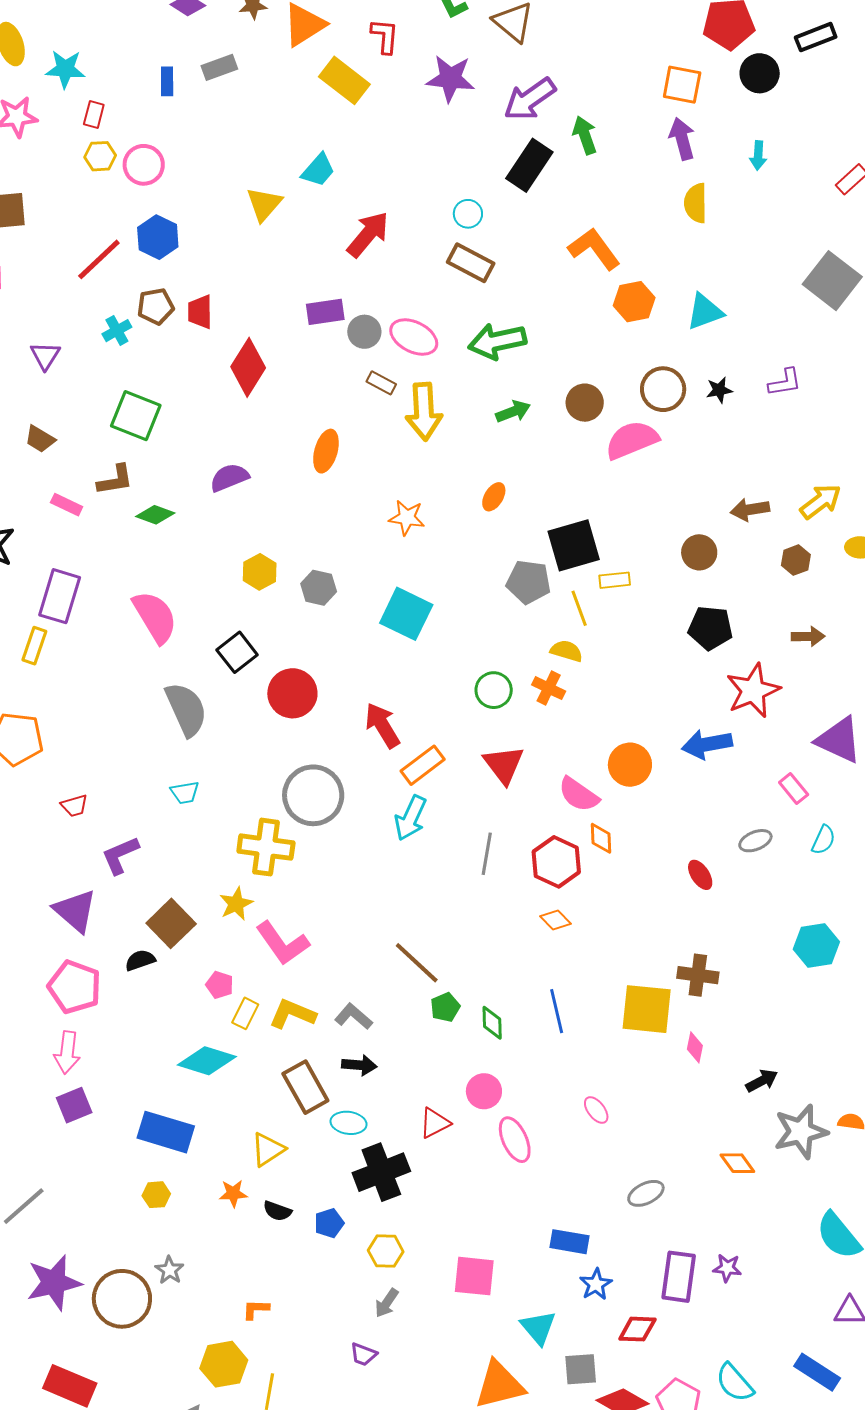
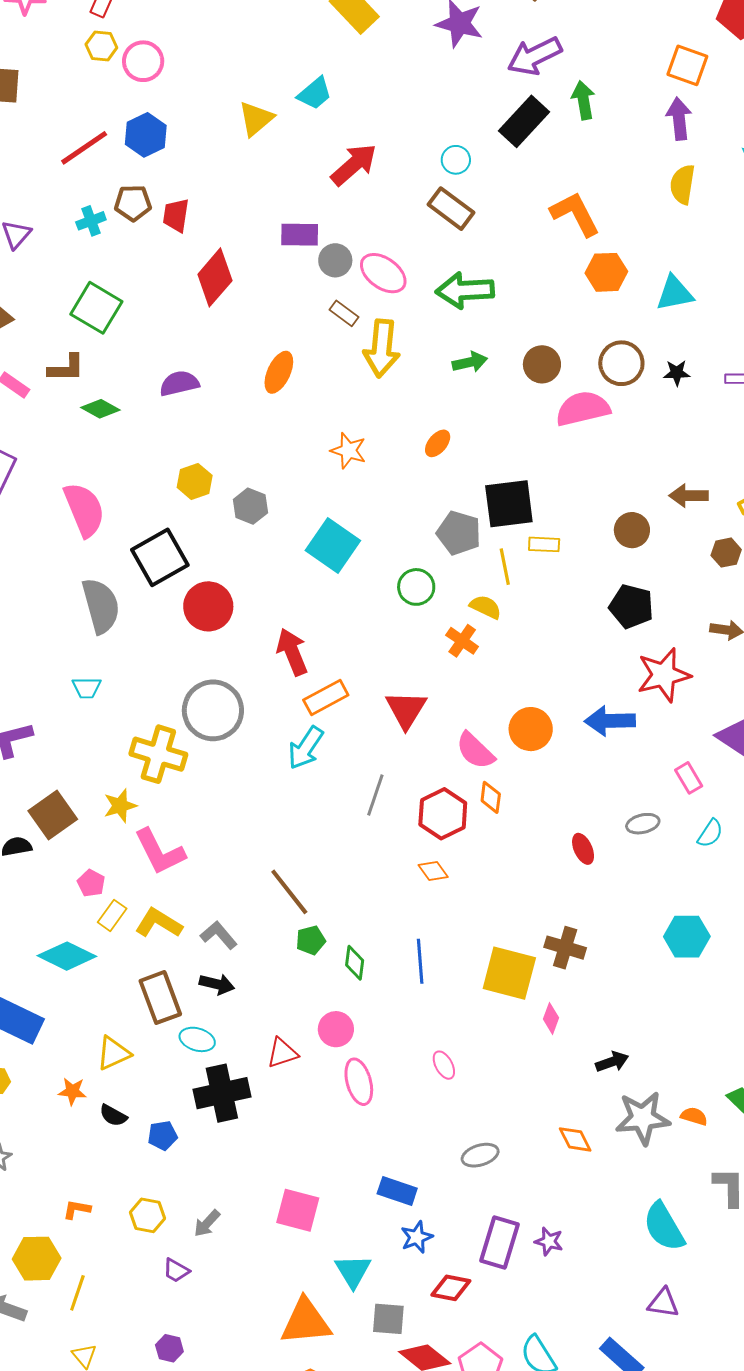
black square: (237, 652) -> (160, 557), size x1.4
green circle: (494, 690) -> (416, 587), moved
yellow hexagon: (386, 1251) -> (147, 1215), moved

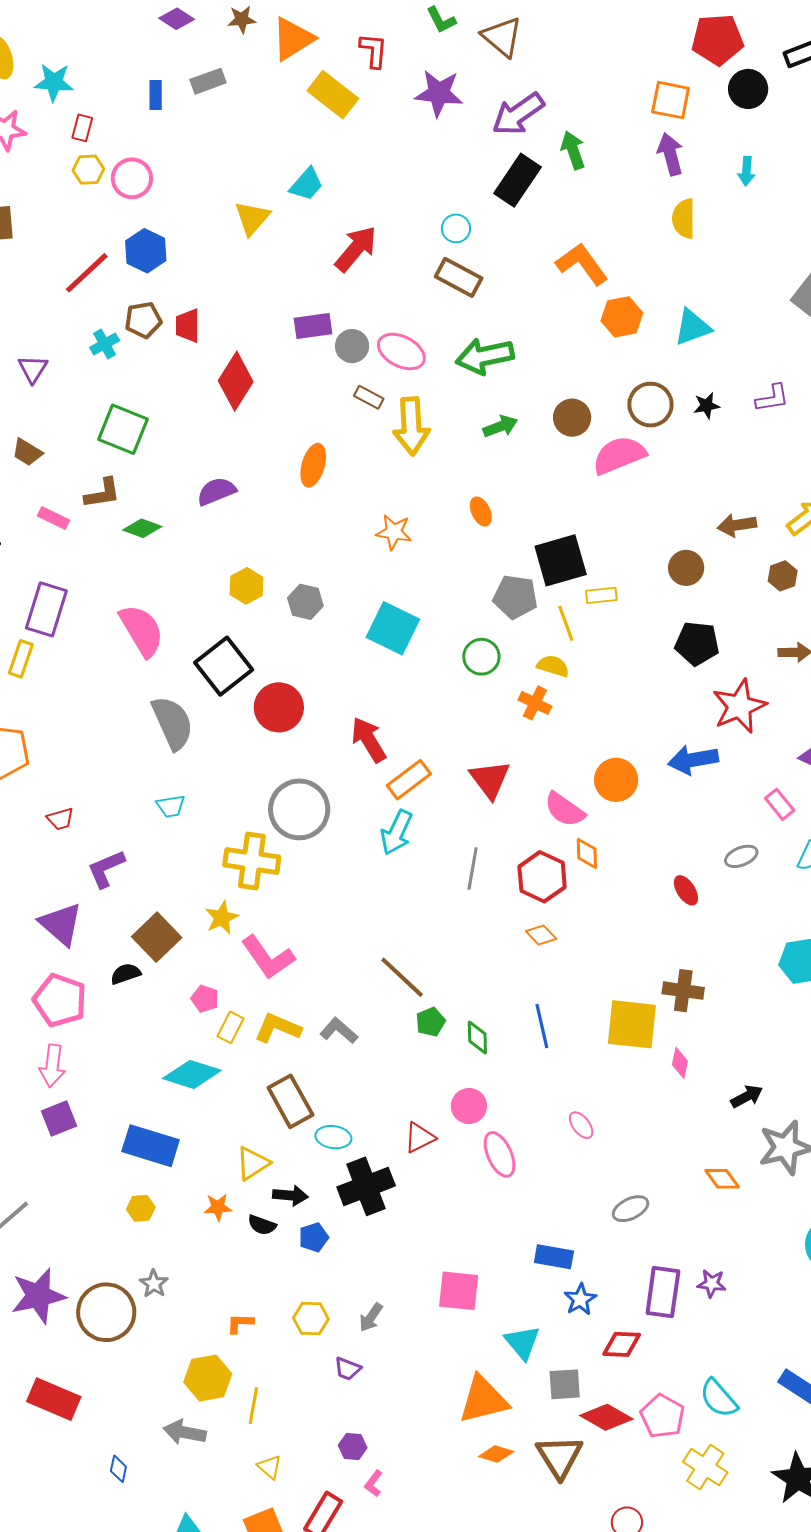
orange ellipse: (438, 443) -> (481, 512), turned -56
black arrow: (217, 984) -> (290, 1195), moved

